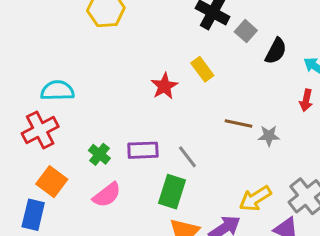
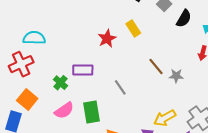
brown line: (239, 124) -> (156, 67), turned 36
purple rectangle: (143, 150) -> (83, 70), moved
green rectangle: (172, 192) -> (91, 112), moved, turned -30

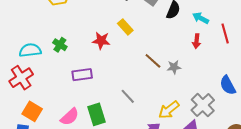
red star: (107, 39) -> (101, 41), turned -30
green cross: (60, 83) -> (60, 45), moved
gray line: (120, 87) -> (128, 96), moved

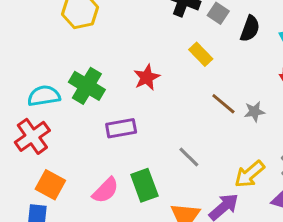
yellow rectangle: (125, 27) -> (201, 54), moved
red star: (101, 41) -> (147, 77), turned -30
green cross: (60, 45) -> (87, 86), size x1.6

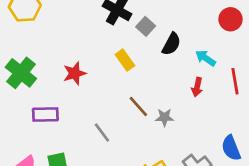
gray line: (189, 157) -> (102, 133), moved

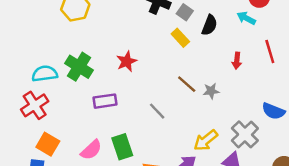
cyan arrow: (205, 58) -> (246, 18), moved
yellow rectangle: (125, 60) -> (180, 38), moved
blue semicircle: (231, 148) -> (273, 111), turned -40

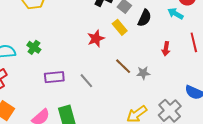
red star: (127, 61) -> (96, 39), moved
green cross: (79, 67) -> (34, 47), size x0.6
gray line: (157, 111) -> (86, 81), moved

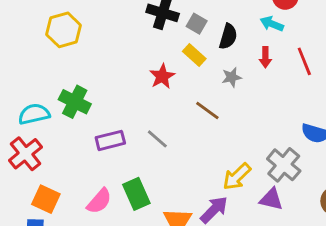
green cross: (34, 47) -> (75, 102), size x1.5
red arrow: (166, 49) -> (265, 57), moved
gray star: (143, 73) -> (232, 77), moved

